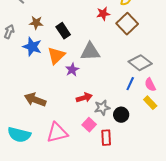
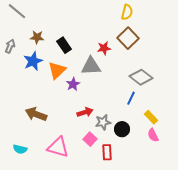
red star: (103, 14) -> (104, 48), moved
blue star: (32, 47) -> (33, 61), turned 30
pink semicircle: (150, 85) -> (153, 135), moved
pink triangle: (57, 133) -> (58, 147), turned 30
cyan semicircle: (19, 135) -> (20, 149), size x0.6

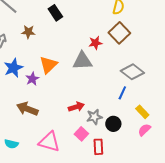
black rectangle: (64, 45) -> (55, 13), moved
blue star: (33, 61) -> (13, 68), moved
purple star: (73, 84) -> (32, 79), moved
pink semicircle: (153, 135) -> (144, 130), turned 72

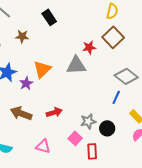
red arrow: (76, 107) -> (54, 112), moved
pink triangle: (49, 142) -> (43, 146), size x0.7

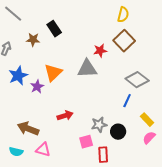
black rectangle: (49, 17) -> (54, 29), moved
brown arrow: (21, 113) -> (28, 129), moved
pink square: (75, 138) -> (86, 142), turned 32
pink triangle: (43, 146) -> (43, 150), moved

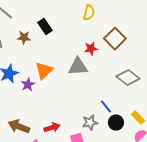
yellow semicircle: (123, 15) -> (89, 13), moved
blue line: (127, 101) -> (106, 107), moved, turned -64
red arrow: (65, 116) -> (52, 128), moved
black circle: (118, 132) -> (116, 123), moved

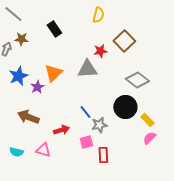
brown star: (24, 38) -> (21, 39), moved
blue line: (106, 107) -> (85, 112), moved
black circle: (116, 123) -> (125, 107), moved, size x1.5
brown arrow: (19, 127) -> (28, 117), moved

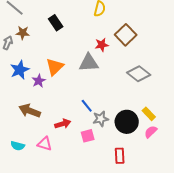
black circle: (125, 107) -> (127, 122), moved
red rectangle: (103, 155) -> (120, 156), moved

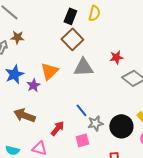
black rectangle: (56, 23) -> (70, 16), moved, turned 56
brown square: (126, 35) -> (72, 39), moved
red star: (102, 45) -> (116, 57), moved
red arrow: (63, 124) -> (57, 128), turned -35

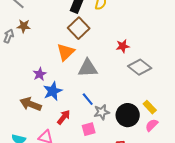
gray triangle: (83, 67) -> (88, 68), moved
orange triangle: (49, 71) -> (66, 52), moved
blue star: (14, 74) -> (53, 91), moved

